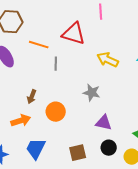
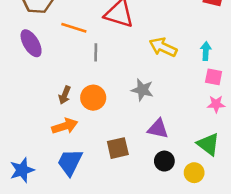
orange circle: (56, 112) -> (93, 98), moved
orange arrow: (21, 121) -> (65, 126), moved
brown square: (78, 153) -> (118, 148), moved

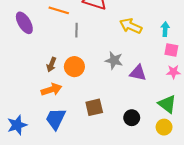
purple triangle: (158, 129) -> (138, 73), moved
yellow circle: (194, 173) -> (164, 127), moved

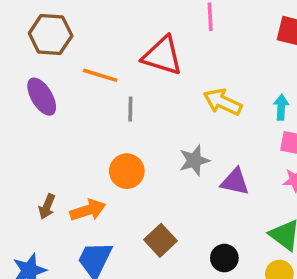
gray star: (114, 60) -> (194, 160), turned -30
brown arrow: (51, 65) -> (47, 207), moved
brown square: (94, 107) -> (161, 240), turned -30

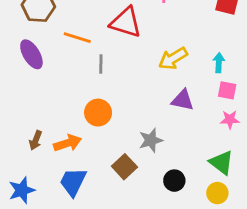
yellow arrow: (223, 102) -> (173, 58), turned -56
gray star: (194, 160) -> (151, 140), moved
purple triangle: (235, 182) -> (183, 100), moved

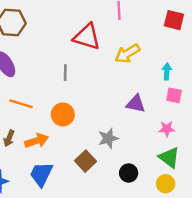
orange line: (77, 38) -> (21, 104), moved
yellow arrow: (173, 58) -> (127, 54), moved
pink star: (230, 119) -> (167, 129), moved

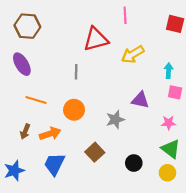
red triangle: (87, 37) -> (96, 39), turned -32
gray star: (108, 138) -> (115, 120), moved

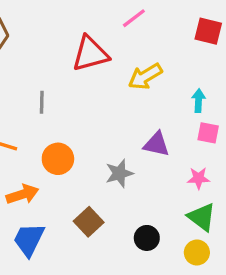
pink line: (125, 15) -> (134, 18), turned 56
gray line: (76, 72) -> (42, 102), moved

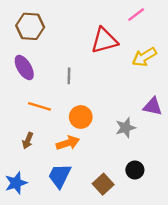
orange arrow: (22, 194) -> (68, 143), moved
brown square: (89, 222) -> (103, 184), moved
black circle: (147, 238) -> (135, 170), moved

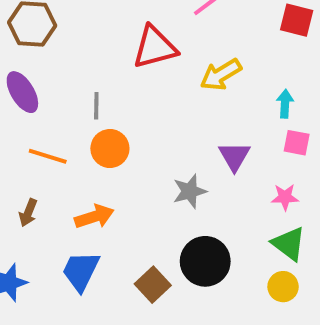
purple triangle: (153, 106) -> (234, 156), turned 48
orange circle: (81, 117) -> (110, 148), moved
black circle: (135, 170) -> (205, 261), size x1.6

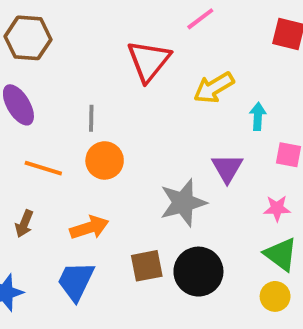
red triangle: (155, 47) -> (149, 61), turned -36
cyan arrow: (285, 104) -> (258, 116), moved
gray star: (190, 191) -> (183, 203), size x1.4
brown square: (153, 285) -> (147, 266), moved, turned 32

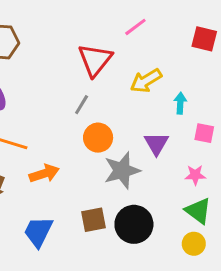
gray line: (91, 118) -> (82, 105), moved, turned 30
orange circle: (105, 160) -> (98, 138), moved
orange arrow: (89, 228) -> (44, 173), moved

